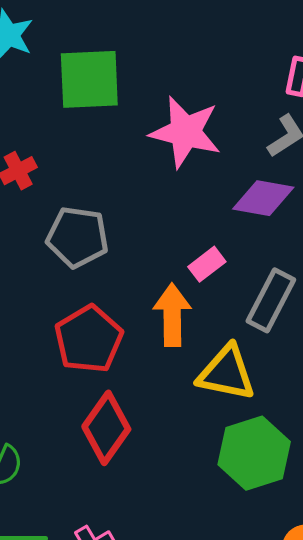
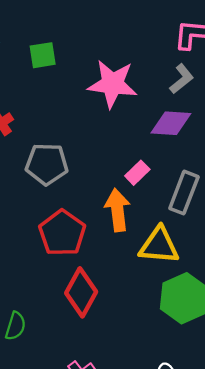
green square: (89, 79) -> (43, 55), size x0.6

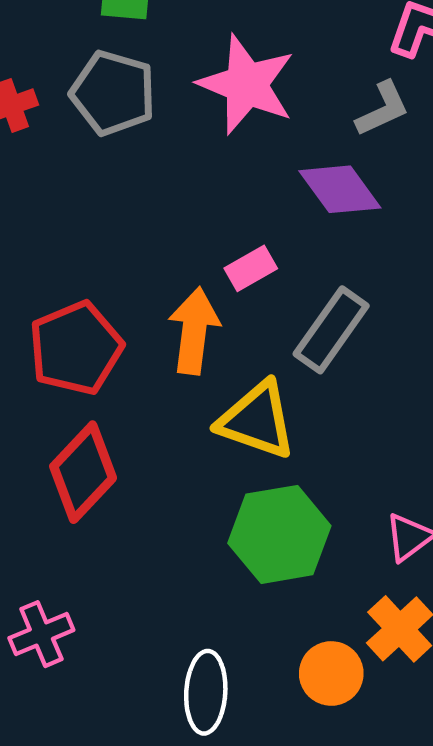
purple diamond: (171, 123) -> (340, 189), turned 36
gray pentagon: (47, 164) -> (113, 93), moved

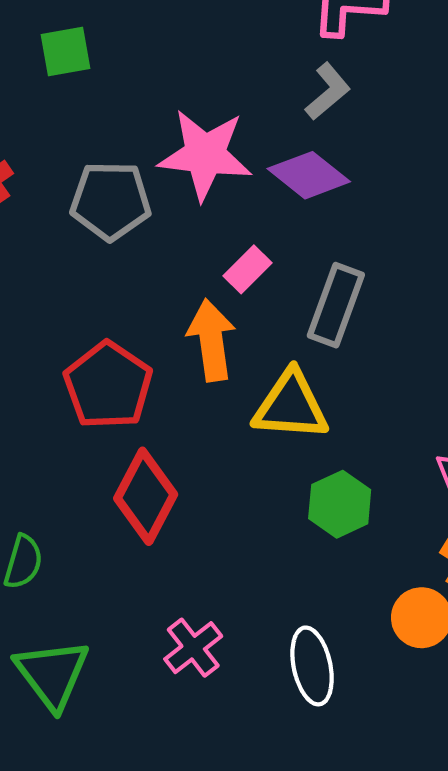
pink star: (246, 84) -> (205, 155), moved
gray pentagon: (113, 93) -> (111, 201), moved
green hexagon: (279, 534) -> (340, 504), size x0.7
pink cross: (41, 634) -> (193, 648), moved

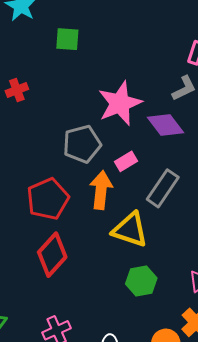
pink star: (205, 155) -> (120, 103), turned 30
gray pentagon: (111, 201) -> (82, 144), moved, turned -30

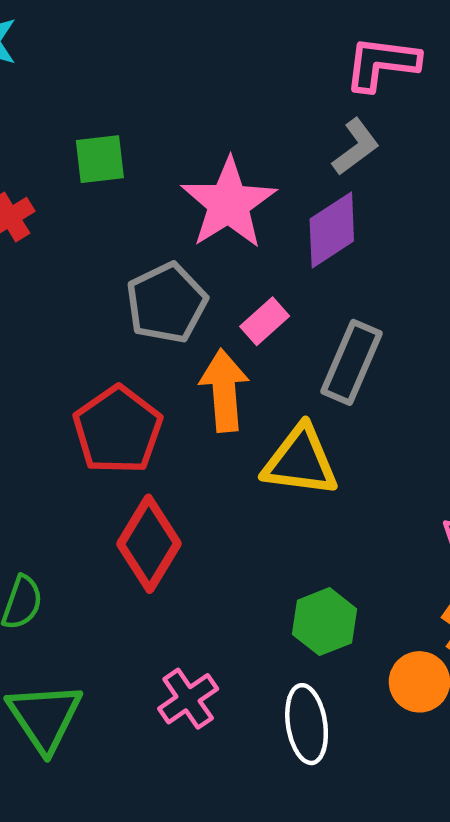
green square: (67, 39) -> (100, 159), moved
purple diamond: (165, 125) -> (332, 230), turned -75
green hexagon: (141, 281) -> (324, 622), moved

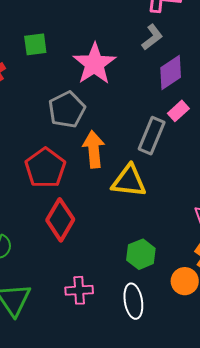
purple diamond: (332, 230) -> (171, 73), moved
pink rectangle: (265, 321) -> (178, 111), moved
pink cross: (188, 699) -> (79, 290), turned 32

